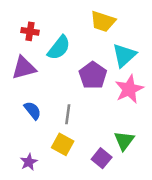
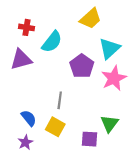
yellow trapezoid: (103, 21) -> (91, 19), turned -60
blue semicircle: (33, 110) -> (29, 118), moved
purple square: (102, 158) -> (89, 139), turned -35

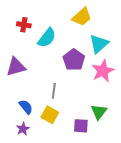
purple triangle: (21, 59) -> (16, 67), moved

